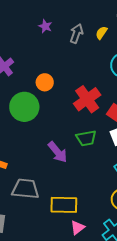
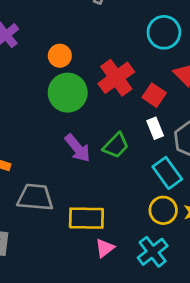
green circle: (24, 107) -> (68, 93), moved
green trapezoid: (86, 138) -> (116, 145), moved, turned -35

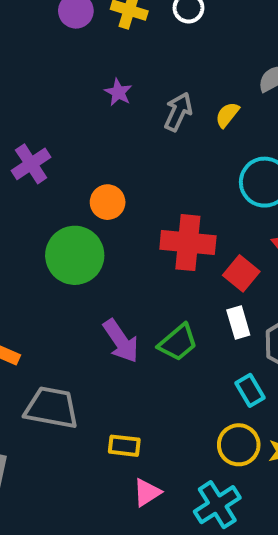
red cross: (116, 78) -> (188, 243), turned 36
green circle: (68, 93) -> (75, 255), moved
cyan rectangle: (167, 173) -> (250, 390), size x0.7
yellow rectangle: (86, 218) -> (124, 446), size x0.6

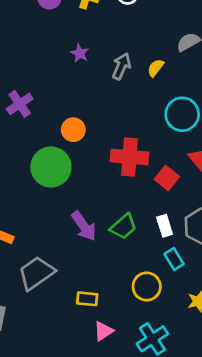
white rectangle: (238, 323) -> (165, 226), moved
gray trapezoid: (52, 408) -> (36, 273), turned -45
yellow circle: (239, 445) -> (147, 287), moved

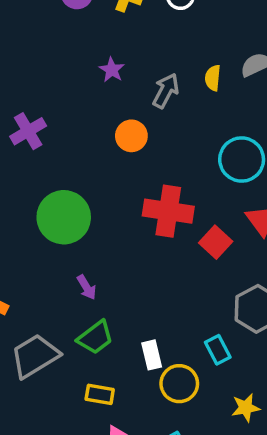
yellow semicircle: (156, 68) -> (213, 78), moved, turned -36
orange circle: (73, 130) -> (131, 136), moved
purple arrow: (84, 226) -> (87, 287), moved, size x0.6
white rectangle: (165, 226) -> (152, 355), moved
green trapezoid: (123, 227) -> (95, 337), moved

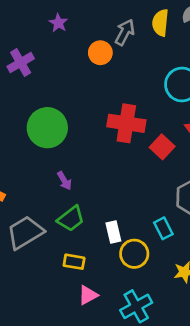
purple star: (112, 70) -> (58, 23), moved
yellow semicircle: (213, 78) -> (160, 23), size x1.4
orange circle: (131, 136) -> (100, 53), moved

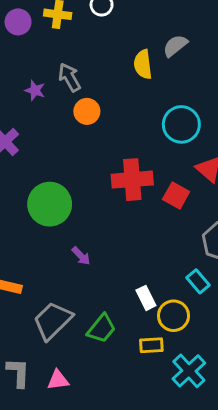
gray arrow: (125, 32) -> (69, 77), moved, turned -44
green trapezoid: (71, 219) -> (102, 329), moved
yellow rectangle: (74, 262) -> (151, 345), moved
pink triangle: (88, 295) -> (58, 380), moved, turned 35

